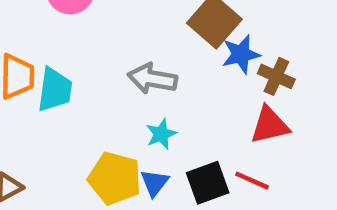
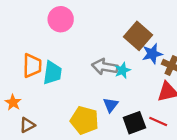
cyan star: (161, 134) -> (123, 70), moved
blue triangle: (154, 183) -> (111, 105), moved

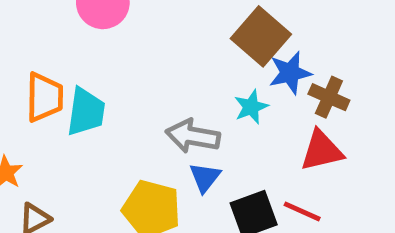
gray arrow: (105, 67) -> (193, 136), moved
cyan star: (123, 70) -> (251, 107), moved

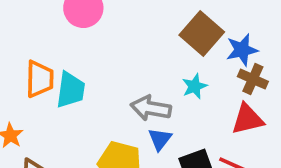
blue star: (290, 73) -> (242, 50), moved

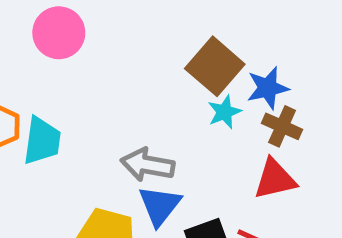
cyan star: (195, 86) -> (224, 112), moved
blue triangle: (160, 139) -> (160, 206), size x1.4

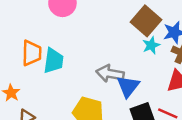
blue triangle: (160, 206) -> (128, 86), moved

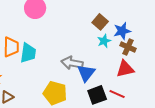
brown square: (146, 21) -> (100, 22), size x0.7

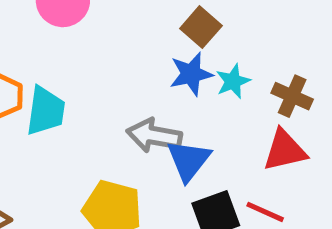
brown square: (100, 22) -> (201, 27), moved
blue star: (122, 31) -> (191, 74), moved

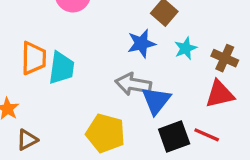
blue star: (191, 74) -> (141, 43), moved

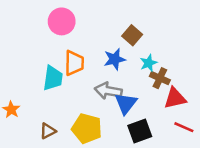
orange trapezoid: (34, 58) -> (74, 63), moved
brown cross: (225, 58) -> (160, 78), moved
red line: (207, 135) -> (184, 127), moved
brown triangle: (27, 140) -> (48, 131), moved

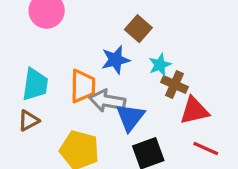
orange trapezoid: (74, 63) -> (83, 86), moved
brown triangle: (48, 131) -> (29, 121), moved

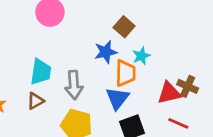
brown cross: (175, 84) -> (188, 86), moved
orange trapezoid: (83, 86) -> (125, 73), moved
gray arrow: (107, 101) -> (74, 85), moved, turned -104

